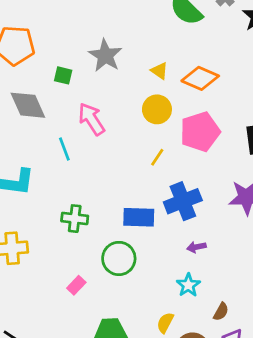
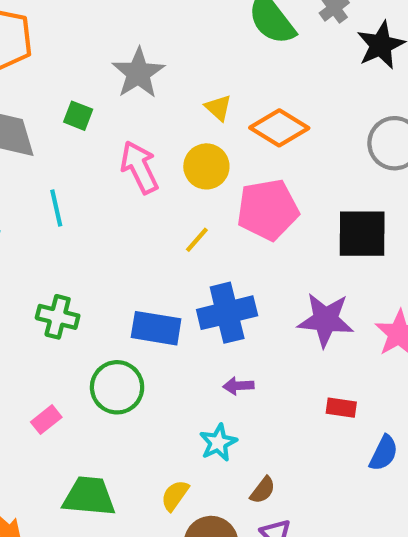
green square: (63, 75) -> (78, 116), moved
pink arrow: (91, 119) -> (139, 167), moved

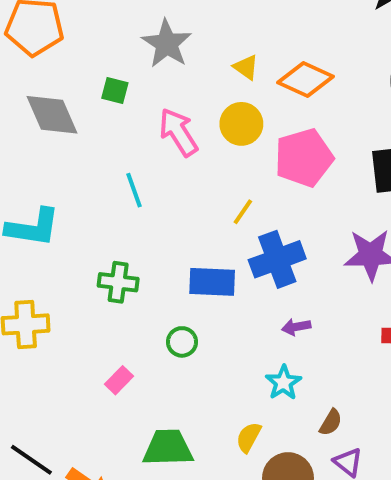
cyan line: (56, 208) -> (134, 190), moved
yellow line: (197, 240) -> (243, 212), moved
green circle: (117, 387) -> (182, 342), size x0.6

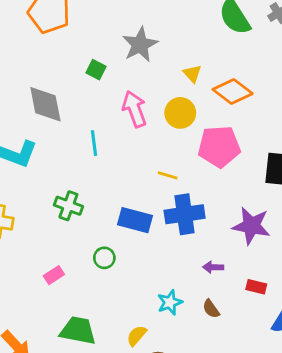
gray diamond: (52, 115) -> (45, 104), moved
yellow line: (243, 212) -> (168, 175), turned 60
purple arrow: (296, 327) -> (213, 267), moved
brown semicircle: (331, 422) -> (211, 309), moved, turned 102

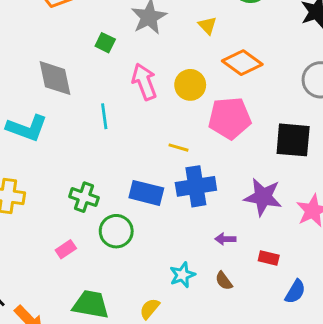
yellow triangle: (192, 74) -> (207, 26), moved
green cross: (68, 206) -> (84, 197), moved
green circle: (104, 258) -> (116, 231), size x1.5

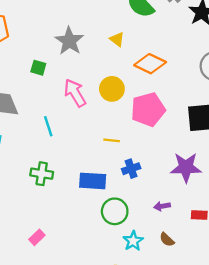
blue cross: (196, 186) -> (131, 169), size x0.6
green cross: (84, 197) -> (42, 174), moved
green circle: (116, 231) -> (115, 211), moved

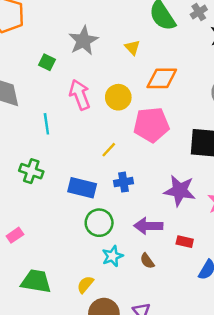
orange diamond: (150, 64) -> (162, 78), turned -36
yellow line: (112, 140) -> (109, 150), turned -63
purple arrow: (162, 206) -> (148, 226), size x1.6

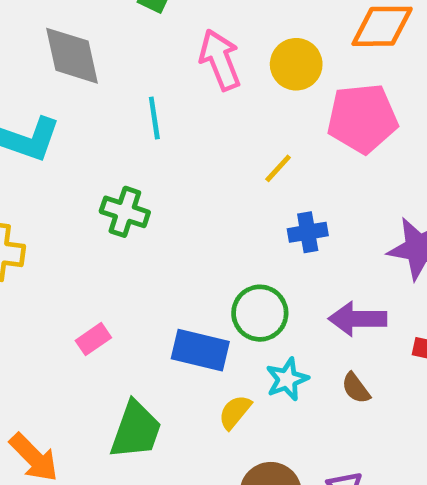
blue rectangle: (82, 188) -> (200, 350), moved
green trapezoid: (36, 281) -> (136, 430), turned 100
yellow semicircle: (85, 285) -> (235, 412), moved

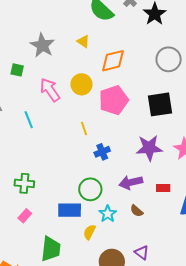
yellow line: (278, 168) -> (84, 129), turned -48
green cross: (125, 212) -> (24, 183), moved

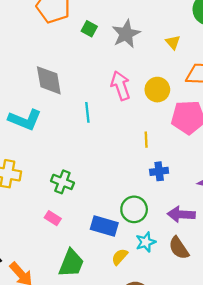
green square: (17, 70) -> (89, 29), moved
brown semicircle: (137, 211) -> (179, 248), size x1.5
pink rectangle: (25, 216) -> (53, 218), turned 64

